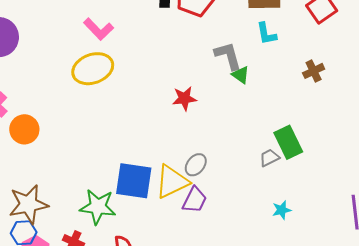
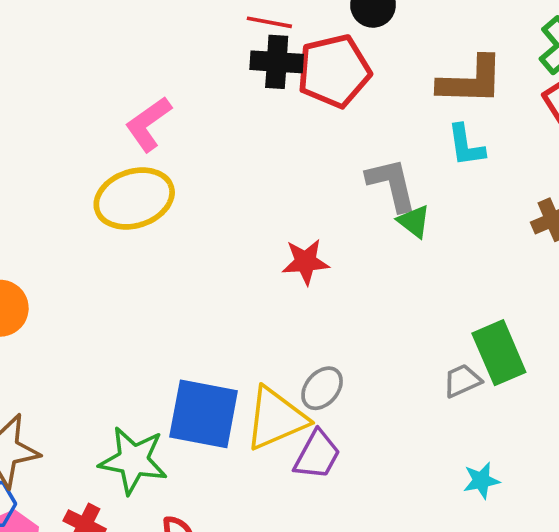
pink L-shape: (99, 29) -> (148, 124), turned 96

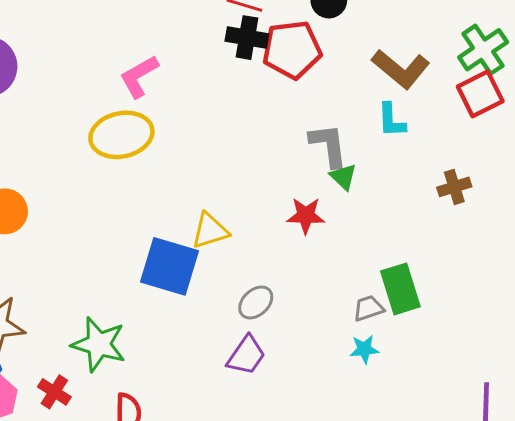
brown L-shape: (471, 81) -> (401, 69), turned 32
red star: (306, 262) -> (306, 216), moved
blue square: (204, 414) -> (169, 266), moved
yellow triangle: (276, 419) -> (210, 231), moved, size x0.7
cyan star: (481, 480) -> (364, 349), moved

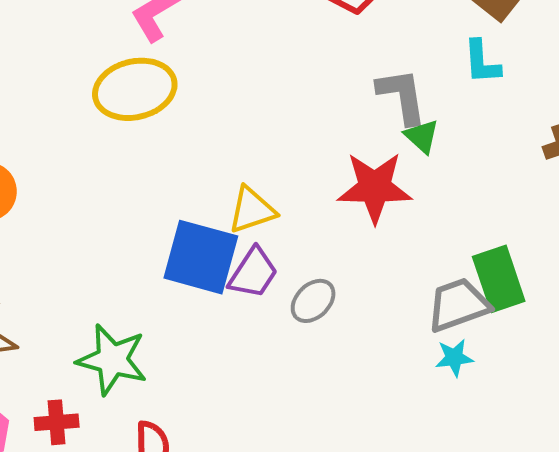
red star: (306, 216) -> (375, 187), size x1.5
gray trapezoid: (368, 308) -> (458, 305), size x1.6
purple trapezoid: (246, 355) -> (253, 273), moved
red cross: (54, 392) -> (57, 422), turned -36

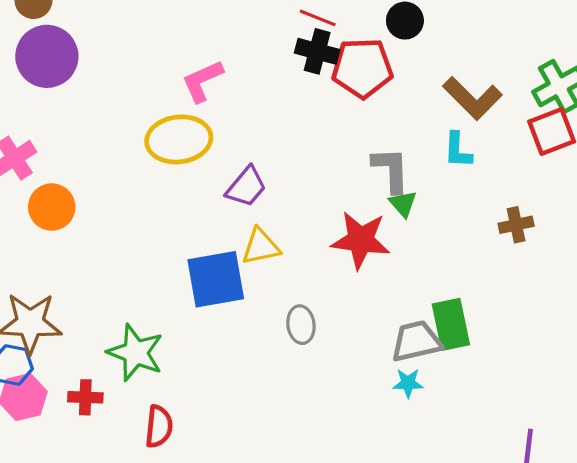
blue square: (201, 257) -> (216, 279), turned -32
purple trapezoid: (253, 273) -> (246, 187), moved
gray ellipse: (313, 301) -> (301, 325), turned -60

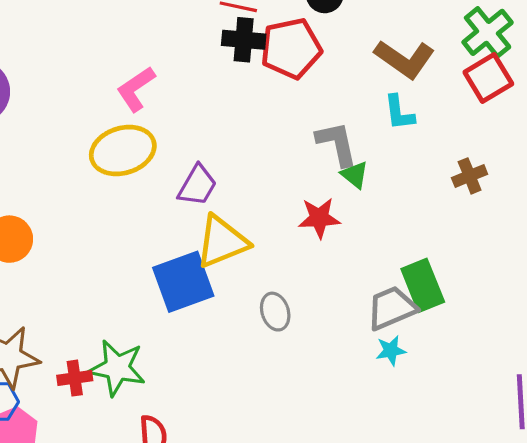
red star: (361, 240) -> (319, 218), size x0.7
yellow triangle: (261, 246) -> (222, 242), size x1.4
red cross: (85, 397) -> (75, 378), moved

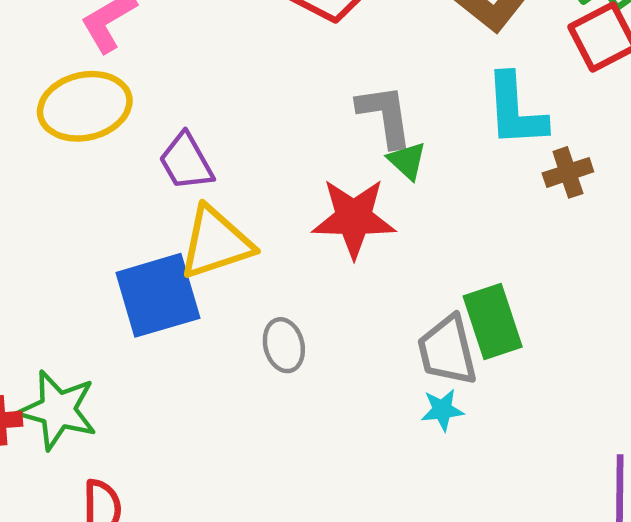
cyan L-shape: (399, 113) -> (516, 110), moved, size x1.5
purple trapezoid: (197, 185) -> (186, 162), turned 117
red star: (319, 218) -> (354, 218), size x1.4
gray trapezoid: (392, 308) -> (447, 350), turned -84

